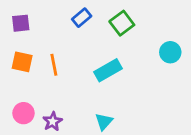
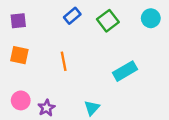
cyan circle: (170, 52) -> (151, 18), moved
orange line: (54, 65) -> (64, 61), moved
cyan rectangle: (108, 70) -> (125, 71), moved

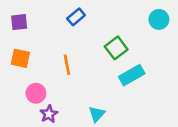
green square: (108, 21) -> (116, 48), moved
pink circle: (21, 100) -> (36, 93), moved

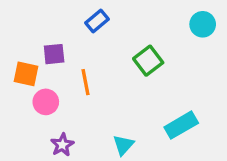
purple square: (19, 22) -> (54, 54), moved
cyan rectangle: (132, 75) -> (181, 125), moved
pink circle: (36, 93) -> (46, 102), moved

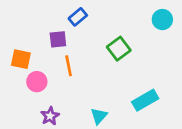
purple square: (54, 54) -> (58, 39), moved

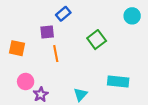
pink circle: (37, 82) -> (26, 82), moved
cyan rectangle: (145, 100) -> (118, 82), turned 36

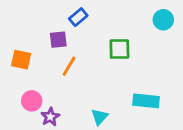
green square: (97, 40) -> (119, 49), turned 36
orange line: (56, 54) -> (69, 66), turned 42

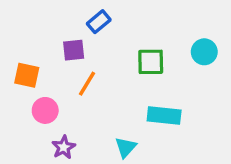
cyan circle: (163, 20) -> (204, 52), moved
pink circle: (32, 101) -> (45, 110), moved
cyan rectangle: (146, 101) -> (164, 115), moved

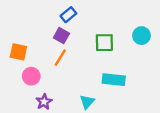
purple square: (74, 50) -> (61, 36), moved, turned 35

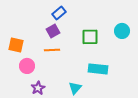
purple square: (61, 36) -> (53, 31), turned 32
orange line: (60, 58) -> (52, 50), turned 56

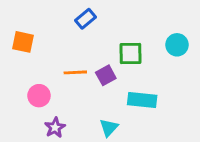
purple square: (53, 31) -> (106, 75), moved
orange square: (16, 45) -> (23, 42), moved

